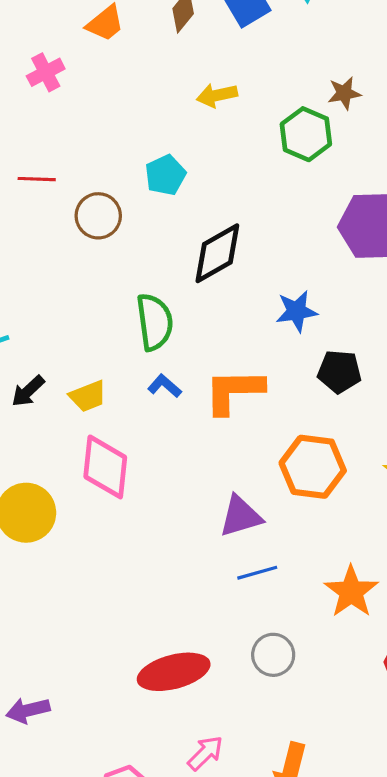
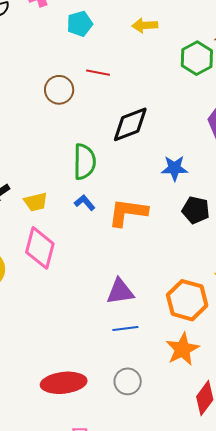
cyan pentagon: (165, 175) -> (80, 24), moved
red line: (37, 179) -> (98, 73), moved
orange hexagon: (313, 467) -> (187, 300), moved

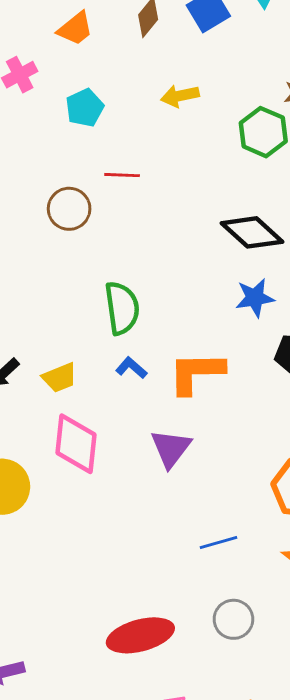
black diamond: (130, 124) -> (252, 232), moved, turned 72
purple triangle: (120, 291) -> (171, 448), moved, turned -36

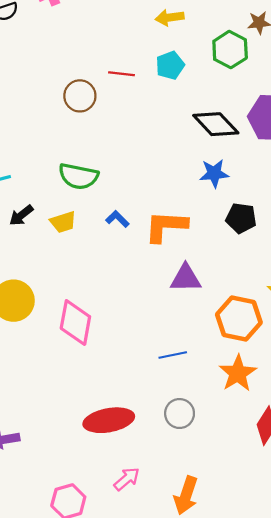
cyan pentagon: (85, 108) -> (170, 65), moved
green semicircle: (122, 308) -> (78, 176), moved, turned 105
pink diamond: (76, 444) -> (75, 323), moved
purple triangle: (171, 448) -> (186, 278), moved, turned 48

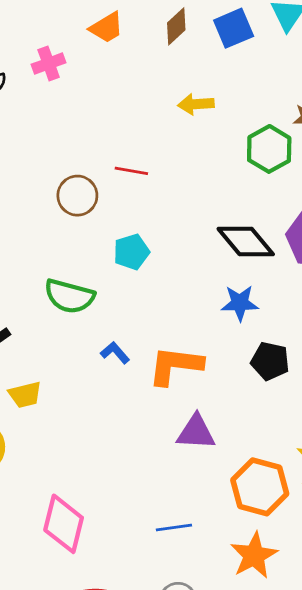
cyan pentagon: (170, 65) -> (131, 252), moved
yellow trapezoid: (63, 222) -> (25, 395), moved
pink diamond: (75, 323) -> (64, 524), moved

